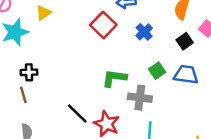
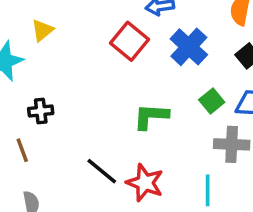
blue cross: (144, 32) -> (189, 47), size x1.5
black cross: (29, 72) -> (41, 111), moved
gray cross: (140, 98) -> (232, 144), moved

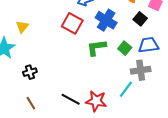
green L-shape: (151, 116) -> (96, 48), moved
brown line: (22, 150) -> (31, 103), moved
cyan line: (208, 190) -> (126, 89), moved, turned 48

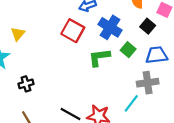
green square: (125, 48) -> (128, 50), moved

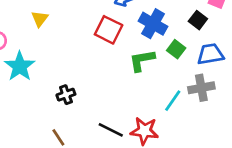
yellow triangle: (18, 34) -> (40, 19), moved
black cross: (26, 84) -> (66, 95), moved
cyan line: (131, 103) -> (173, 101), moved

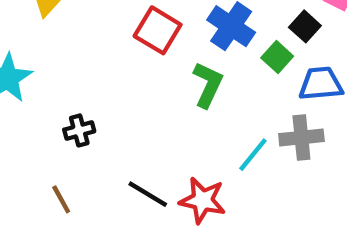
green square: (176, 49) -> (277, 57), moved
green L-shape: (142, 60) -> (208, 85), turned 120

